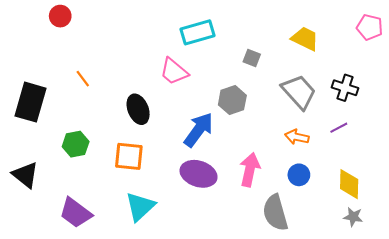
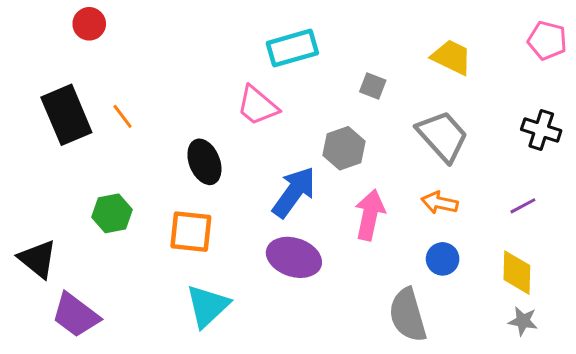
black cross: (345, 88) -> (541, 130), moved
black rectangle: (31, 102) -> (66, 115), moved, turned -39
purple line: (339, 128) -> (523, 206), moved
pink arrow: (250, 170) -> (370, 215), moved
purple trapezoid: (76, 213) -> (76, 315), moved

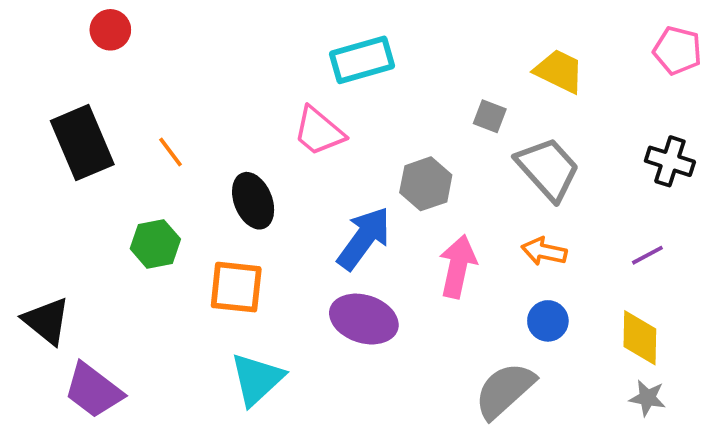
gray square: (373, 86) -> (490, 116), moved
orange line: (123, 116) -> (170, 152), moved
green hexagon: (112, 213) -> (155, 244), moved
gray semicircle: (408, 315) -> (505, 390), turned 64

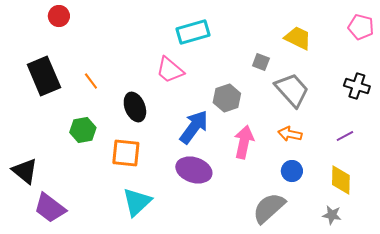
gray star: (647, 398) -> (332, 215), moved

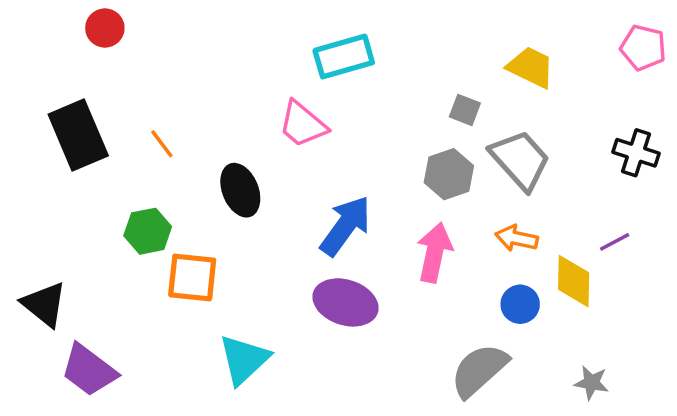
gray hexagon: (227, 98) -> (449, 174), moved
orange square: (126, 153) -> (192, 278), moved
yellow diamond: (341, 180) -> (574, 281), moved

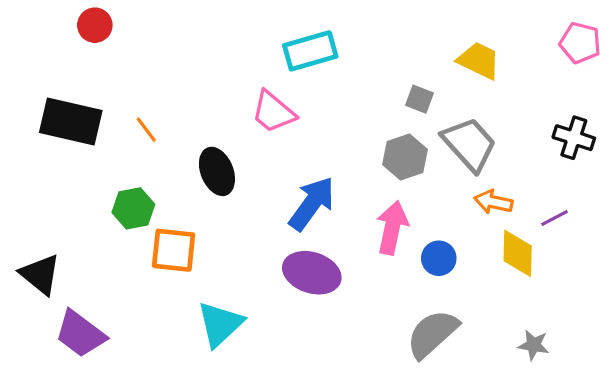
black rectangle: (78, 135) -> (71, 122), turned -54
orange arrow: (517, 238) -> (493, 202), moved
blue circle: (520, 304) -> (439, 258), moved

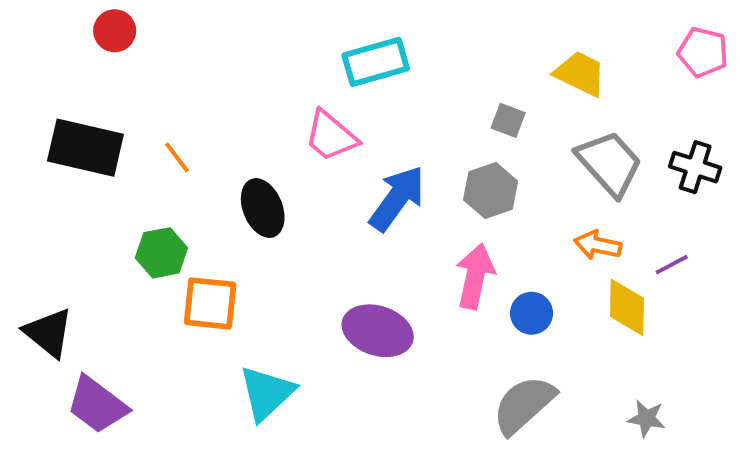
gray trapezoid: (469, 144) -> (609, 163), moved
blue arrow: (312, 204) -> (397, 198), moved

